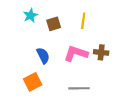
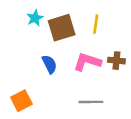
brown square: (54, 24) -> (62, 28), size x1.6
orange square: (33, 82) -> (21, 101), moved

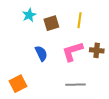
brown square: (62, 28) -> (51, 23), size x0.7
pink L-shape: (87, 62) -> (72, 51), turned -35

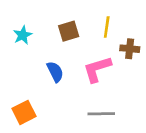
cyan star: (29, 15) -> (23, 35), moved
brown cross: (97, 50) -> (130, 49), moved

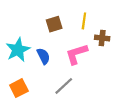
cyan star: (23, 35) -> (18, 50), moved, size x1.6
gray line: (101, 114) -> (64, 86), moved, turned -42

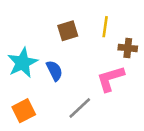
pink L-shape: (77, 54) -> (110, 79), moved

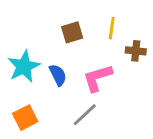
pink L-shape: (110, 79) -> (98, 78), moved

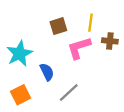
blue semicircle: (58, 75) -> (47, 72), moved
pink L-shape: (98, 78) -> (79, 48), moved

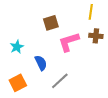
yellow line: (90, 23) -> (91, 12), moved
cyan star: (19, 54) -> (17, 47), size x0.6

